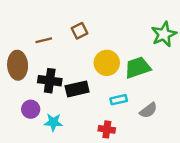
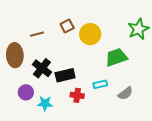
yellow circle: (107, 63) -> (90, 34), moved
black cross: (50, 81) -> (42, 68), turned 30
red cross: (107, 129) -> (77, 95), moved

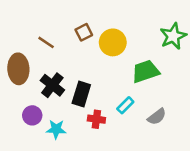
brown line: (37, 34) -> (46, 42), turned 48
black rectangle: (65, 75) -> (81, 94), turned -60
cyan rectangle: (100, 84) -> (125, 105), turned -32

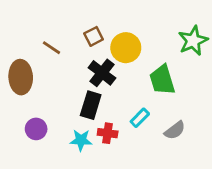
green trapezoid: (145, 71) -> (162, 80), turned -88
black cross: (52, 85) -> (102, 73), moved
cyan star: (56, 129) -> (81, 140), moved

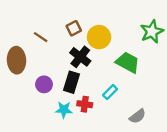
green trapezoid: (162, 80) -> (128, 62), turned 135
purple circle: (36, 129) -> (44, 84), moved
gray semicircle: (175, 130) -> (138, 116), moved

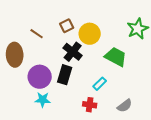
purple circle: (44, 84) -> (40, 77), size x1.5
red cross: (85, 104) -> (90, 105), moved
cyan star: (64, 110) -> (43, 100), moved

